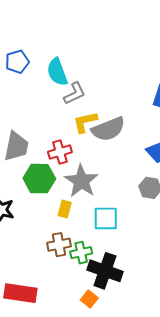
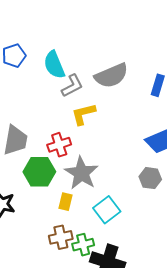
gray semicircle: (108, 129) -> (111, 76), moved
cyan square: (106, 218) -> (107, 210), turned -36

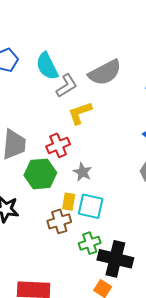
gray star: (81, 173) -> (82, 172), size x0.6
cyan square: (107, 210) -> (91, 206), moved, turned -36
brown cross: (61, 237) -> (59, 221), moved

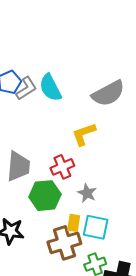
gray L-shape: (67, 86) -> (26, 88), moved
brown cross: (59, 221) -> (64, 243), size x1.4

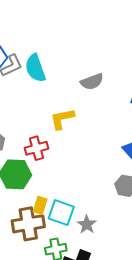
gray semicircle: (108, 93) -> (92, 82), size x0.7
gray star: (87, 193) -> (87, 224), moved

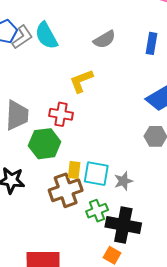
red cross: (37, 148) -> (61, 114), turned 35
gray star: (87, 224) -> (123, 181), turned 30

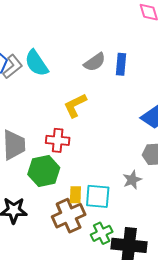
blue rectangle: (152, 43) -> (121, 64), moved
gray star: (123, 181) -> (132, 180), moved

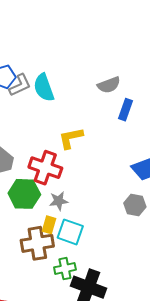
gray semicircle: (95, 62) -> (109, 85), moved
red cross: (58, 140) -> (45, 168), size x1.4
gray star: (132, 180) -> (59, 201), moved

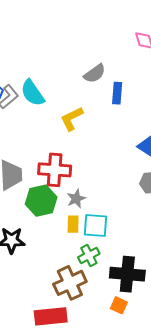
yellow L-shape: (71, 138) -> (72, 119), moved
brown cross: (37, 243) -> (70, 283), moved
green cross: (65, 269) -> (89, 256), moved

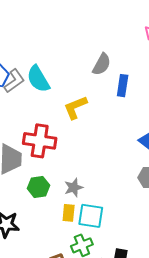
gray semicircle: (95, 74) -> (102, 64), turned -30
red cross: (55, 170) -> (40, 141), moved
green hexagon: (41, 201) -> (39, 187), size x0.7

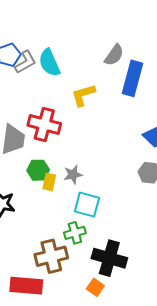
blue rectangle: (123, 86) -> (133, 78), size x1.6
yellow rectangle: (69, 213) -> (49, 182), moved

